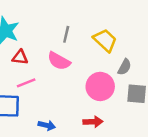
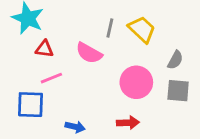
gray line: (66, 34) -> (110, 28), moved
gray semicircle: (124, 67) -> (175, 60), moved

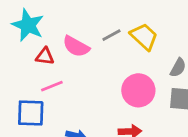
gray line: (110, 28) -> (111, 35), turned 48
pink semicircle: (89, 53) -> (76, 46), moved

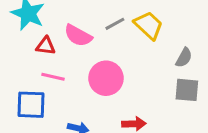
pink line: (52, 86) -> (53, 77), turned 35
pink circle: (138, 90) -> (106, 78), moved

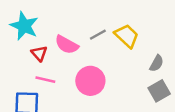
red triangle: (46, 46) -> (39, 53), turned 42
gray square: (187, 90) -> (159, 91), turned -35

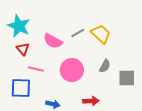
red triangle: (39, 53) -> (23, 49), moved
gray semicircle: (157, 63) -> (105, 66), moved
gray square: (159, 91) -> (127, 78), turned 30

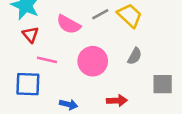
gray square: (127, 78) -> (163, 84), moved

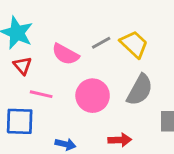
gray semicircle: (135, 56) -> (140, 90), size x1.6

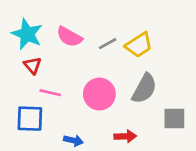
yellow trapezoid: (134, 44) -> (139, 45), turned 104
pink semicircle: (65, 54) -> (69, 37), moved

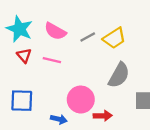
pink line: (50, 93) -> (52, 60), moved
pink circle: (99, 94) -> (81, 100), moved

